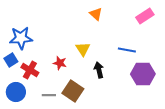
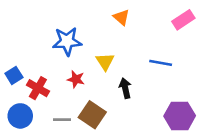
blue star: (21, 38) -> (67, 41), moved
purple hexagon: (143, 74) -> (180, 116), moved

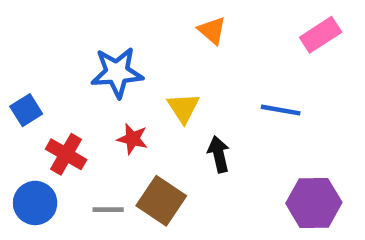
blue square: (14, 75) -> (26, 110), moved

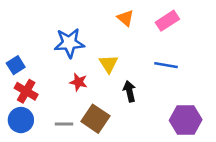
pink rectangle: (321, 35) -> (167, 21), moved
red cross: (66, 154) -> (26, 91), moved

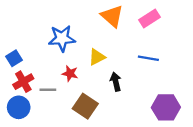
orange triangle: (125, 18) -> (112, 16), size x1.5
yellow triangle: (108, 64) -> (97, 57), turned 36
red cross: (26, 91) -> (23, 82), turned 30
gray line: (64, 124) -> (48, 90), moved

